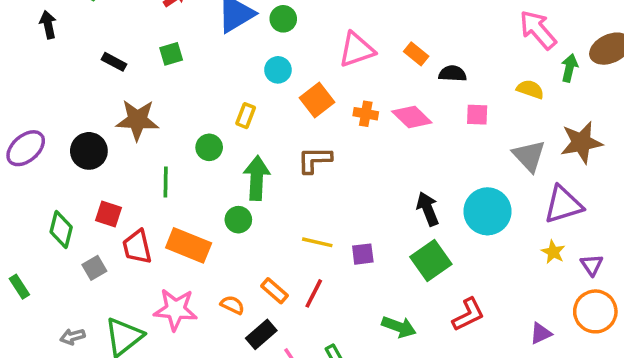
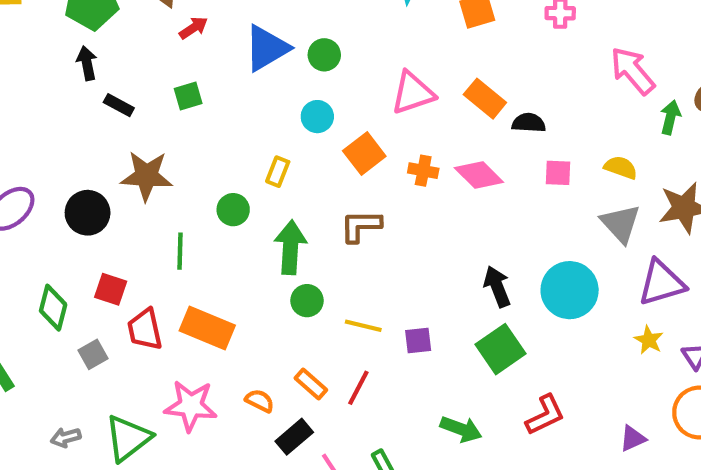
black arrow: (48, 25) -> (87, 63), moved
orange rectangle: (416, 54) -> (485, 99), size x1.4
yellow semicircle: (530, 89) -> (621, 167), moved
green circle: (238, 220) -> (307, 301), moved

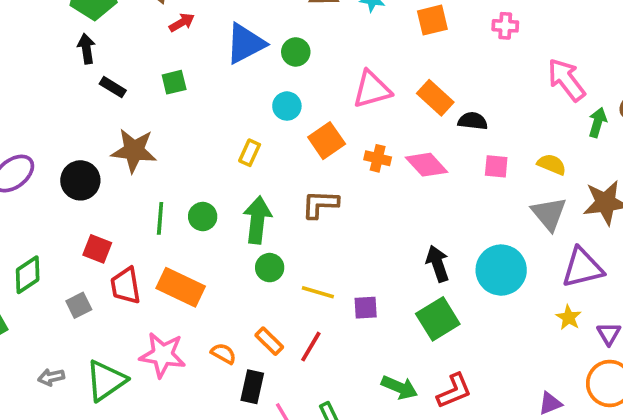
green circle: (233, 210) -> (203, 217), moved
green diamond: (53, 308) -> (28, 275), moved, turned 39
red L-shape: (545, 415) -> (454, 391), moved
black rectangle: (294, 437) -> (252, 387), turned -40

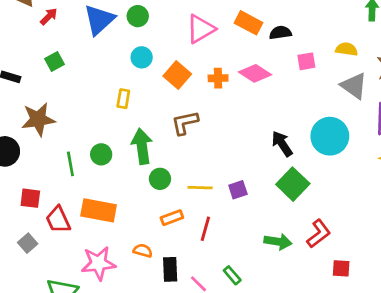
orange rectangle: (269, 341) -> (172, 218), moved, turned -50

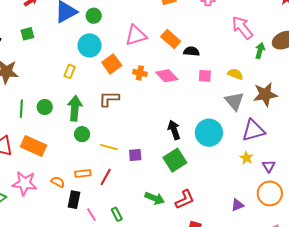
cyan circle: (142, 57) -> (90, 45), size x1.5
orange rectangle: (172, 218) -> (83, 173), moved

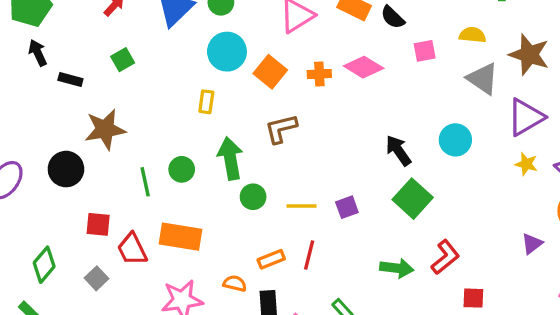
black semicircle: (191, 51) -> (393, 17), turned -126
brown star: (265, 94) -> (529, 55), turned -30
cyan circle: (209, 133) -> (455, 140), size x0.7

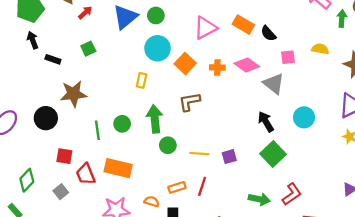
gray triangle: (483, 79) -> (274, 84), moved

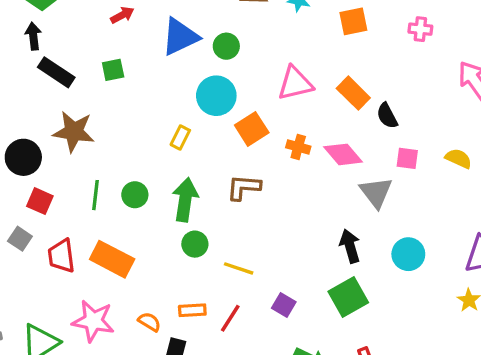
black rectangle: (53, 59) -> (56, 72), size x1.5
red square: (64, 156) -> (40, 201), moved
purple square: (229, 157) -> (284, 305), moved, turned 32
gray square: (61, 192) -> (20, 239), moved, turned -32

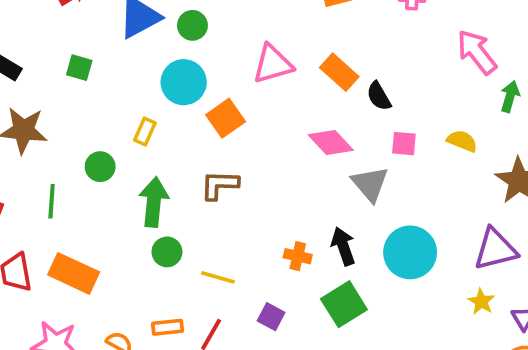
green square: (113, 70) -> (79, 68), moved, turned 30
orange cross: (298, 147) -> (298, 256), moved
green circle: (135, 195) -> (100, 167), moved
cyan circle: (408, 254) -> (410, 252), size x1.4

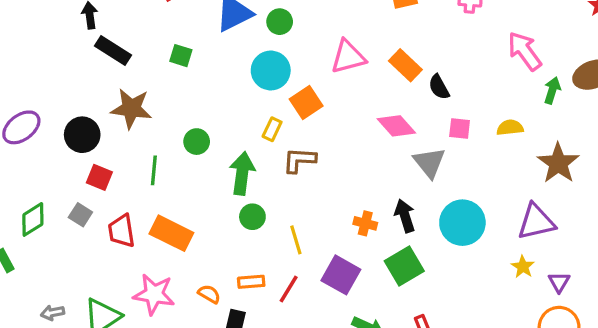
yellow rectangle: (145, 132) -> (272, 129), moved
yellow semicircle: (462, 141) -> (510, 128), turned -30
yellow line: (218, 277) -> (296, 240), turned 56
purple square: (271, 317) -> (341, 275), size x1.6

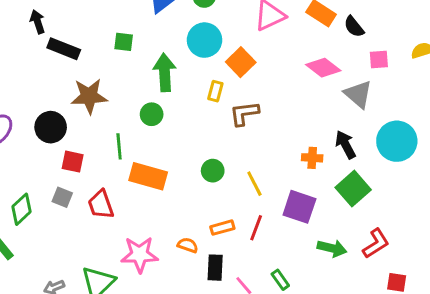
green arrow: (242, 173) -> (165, 73), moved
orange rectangle: (171, 233) -> (148, 176), moved

